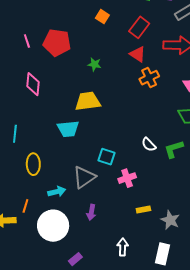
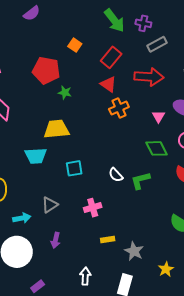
red pentagon: (57, 43) -> (46, 70), moved
cyan square: (107, 157) -> (74, 168), moved, turned -30
gray triangle: (84, 177) -> (50, 205), size x0.7

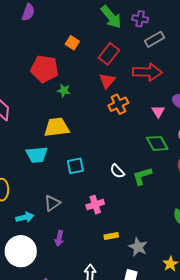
purple semicircle: (32, 13) -> (28, 12), turned -30
red triangle: (108, 84) -> (107, 81), turned 36

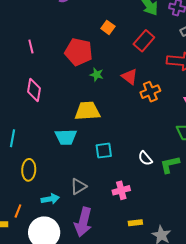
red triangle: (107, 81) -> (130, 77), moved, turned -36
purple arrow: (59, 238) -> (83, 222), size x1.8

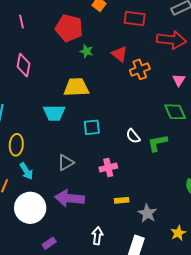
red rectangle: (144, 41) -> (135, 19), turned 55
cyan arrow: (50, 199) -> (26, 171), moved, turned 66
purple arrow: (83, 222) -> (70, 198), turned 80

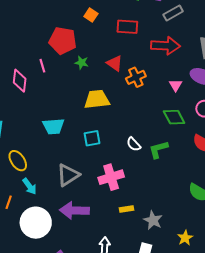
pink line: (21, 22) -> (42, 66), moved
yellow trapezoid: (76, 87) -> (97, 99), moved
yellow ellipse: (16, 145) -> (18, 161), turned -35
gray triangle: (66, 163) -> (68, 175), size x1.4
pink cross: (108, 168) -> (111, 177), size x1.4

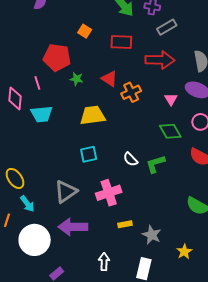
cyan trapezoid: (53, 126) -> (42, 114), moved

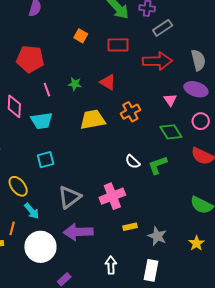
red pentagon: (57, 57) -> (30, 59), moved
pink line: (37, 83) -> (47, 90), moved
orange cross: (131, 92) -> (130, 112), moved
cyan square: (89, 154) -> (46, 160), moved
yellow star: (184, 252) -> (196, 243), moved

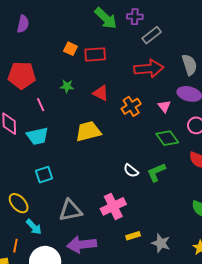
red rectangle: (118, 45) -> (95, 54), moved
green star: (75, 84) -> (67, 86), moved
orange cross: (130, 112) -> (131, 106), moved
gray triangle: (69, 197) -> (70, 210), turned 30

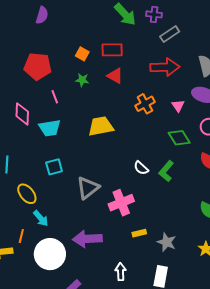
orange square: (71, 49) -> (82, 54), moved
red triangle: (101, 93) -> (115, 76), moved
green L-shape: (156, 172) -> (166, 171), turned -30
gray triangle: (70, 210) -> (88, 188), moved, turned -30

